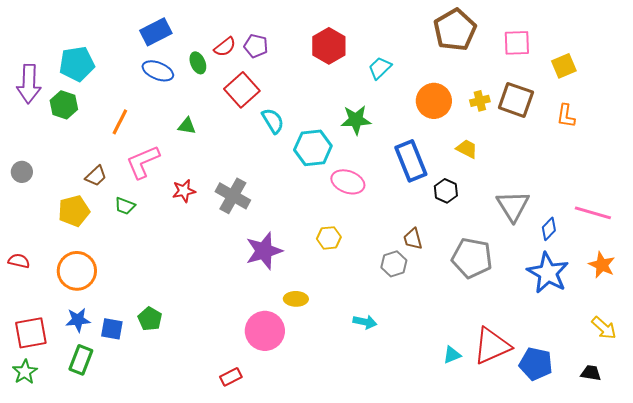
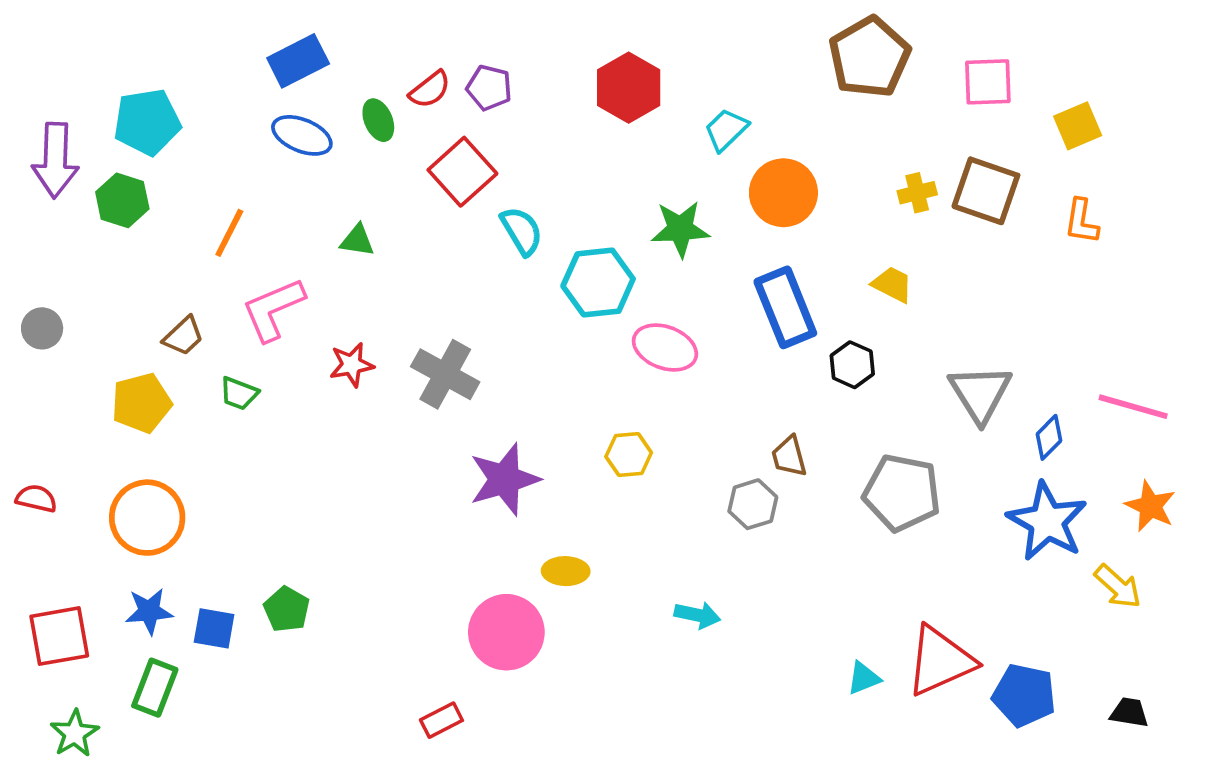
orange circle: (434, 101) -> (783, 193), moved
yellow arrow: (604, 328) -> (1118, 586), moved
green star: (25, 372) -> (75, 733), moved

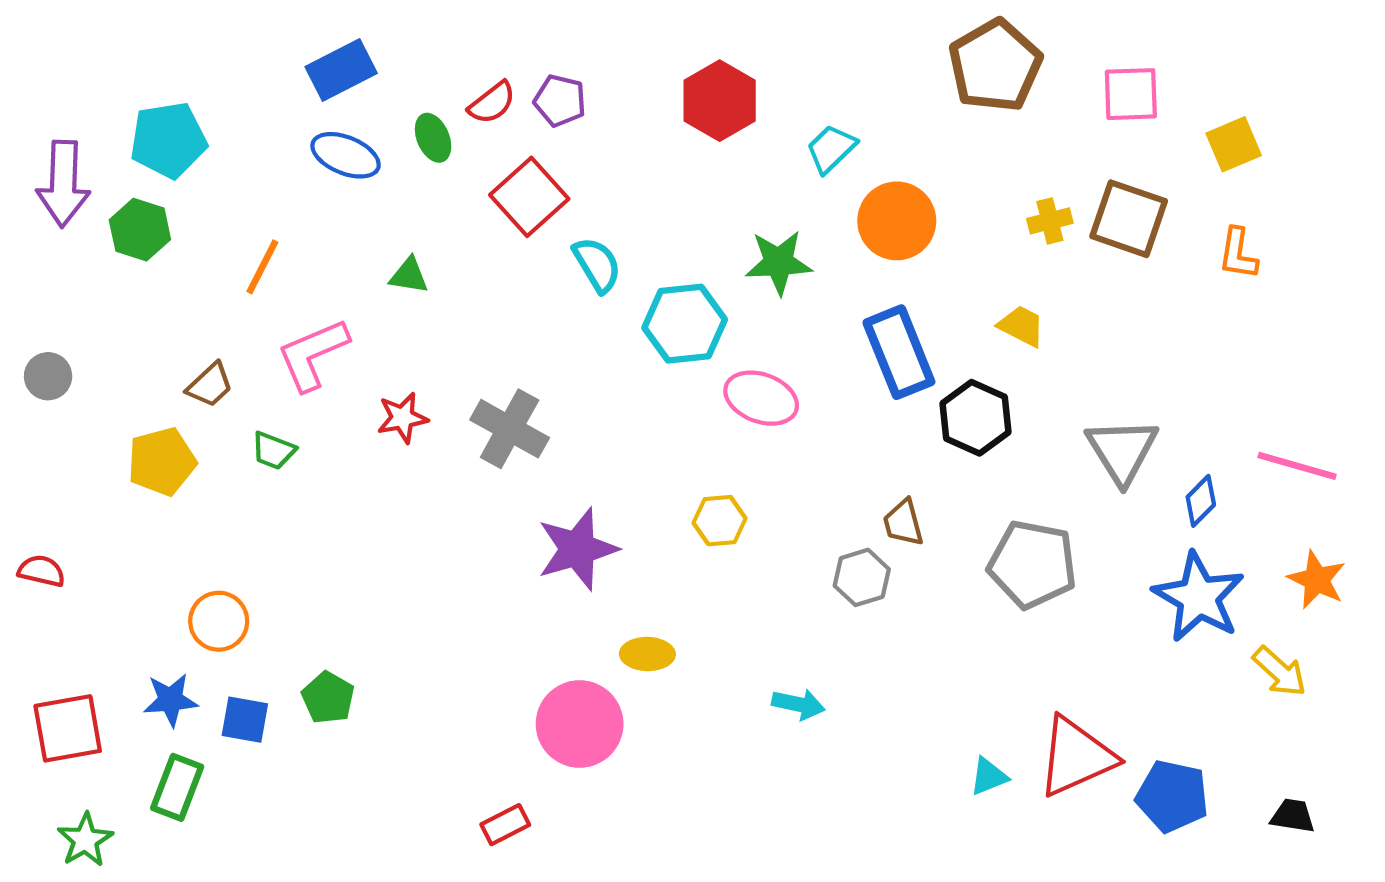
black hexagon: (852, 365) -> (976, 418), size x1.4
orange circle: (147, 518) -> (219, 621), moved, size x0.7

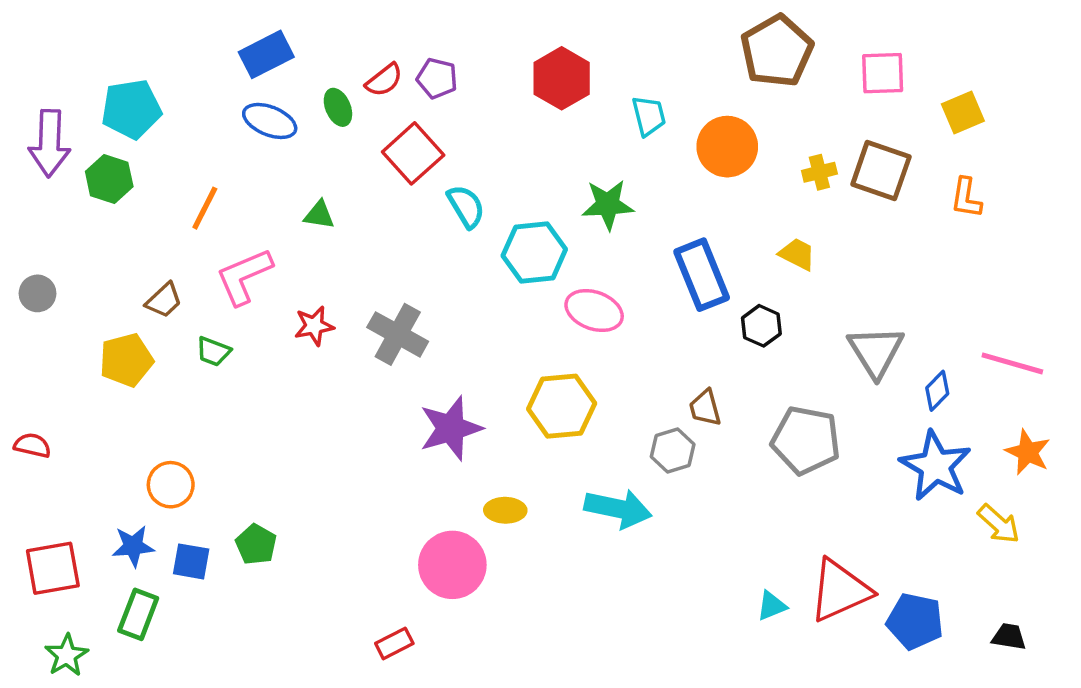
cyan trapezoid: (831, 149) -> (649, 116), turned 120
orange circle: (897, 221) -> (727, 147), moved
black hexagon: (976, 418) -> (761, 326), size x0.7
yellow hexagon: (720, 521) -> (562, 406), size x1.6
cyan arrow: (798, 704) -> (618, 509), moved, size x1.6

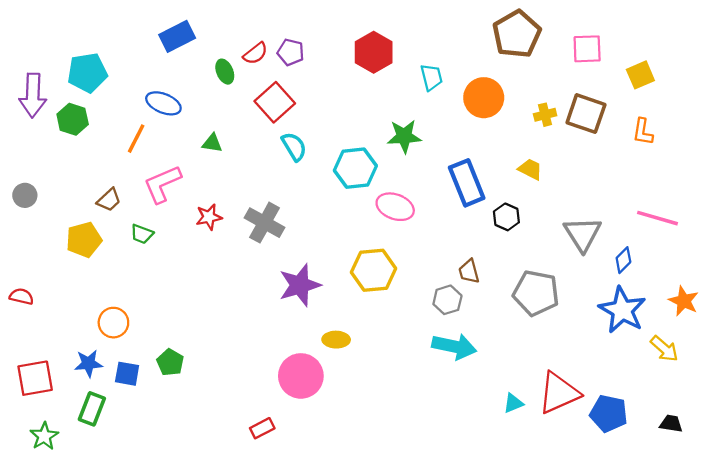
blue ellipse: (270, 121) -> (163, 103), moved
cyan semicircle: (466, 206) -> (294, 147), moved
pink line: (1012, 363) -> (658, 218), moved
cyan arrow: (618, 509) -> (454, 346), moved

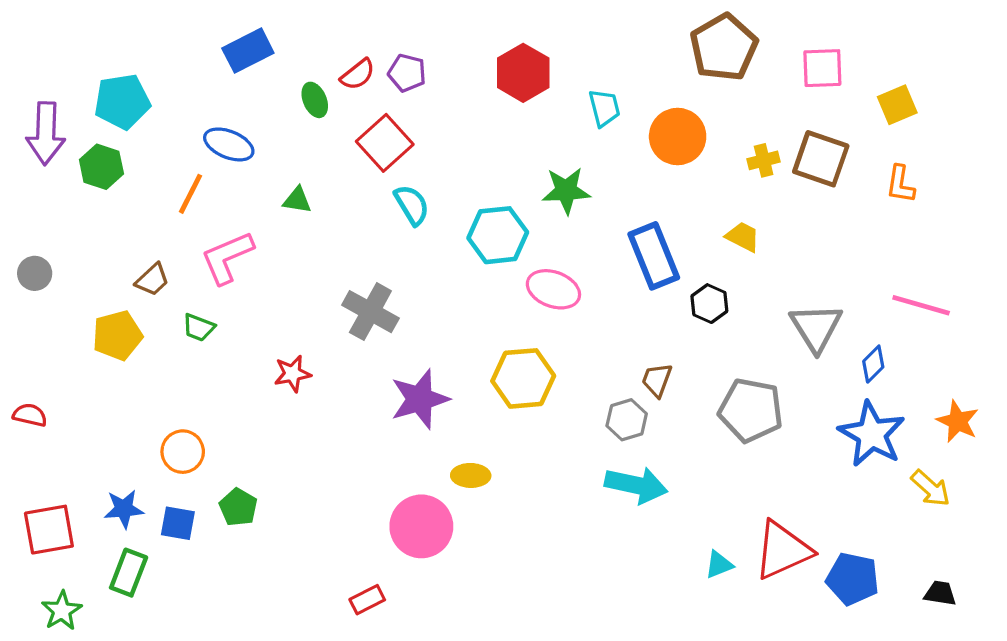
red star: (209, 217) -> (292, 374), moved
brown trapezoid: (469, 271) -> (657, 380), turned 35
orange circle: (113, 323) -> (183, 452), moved

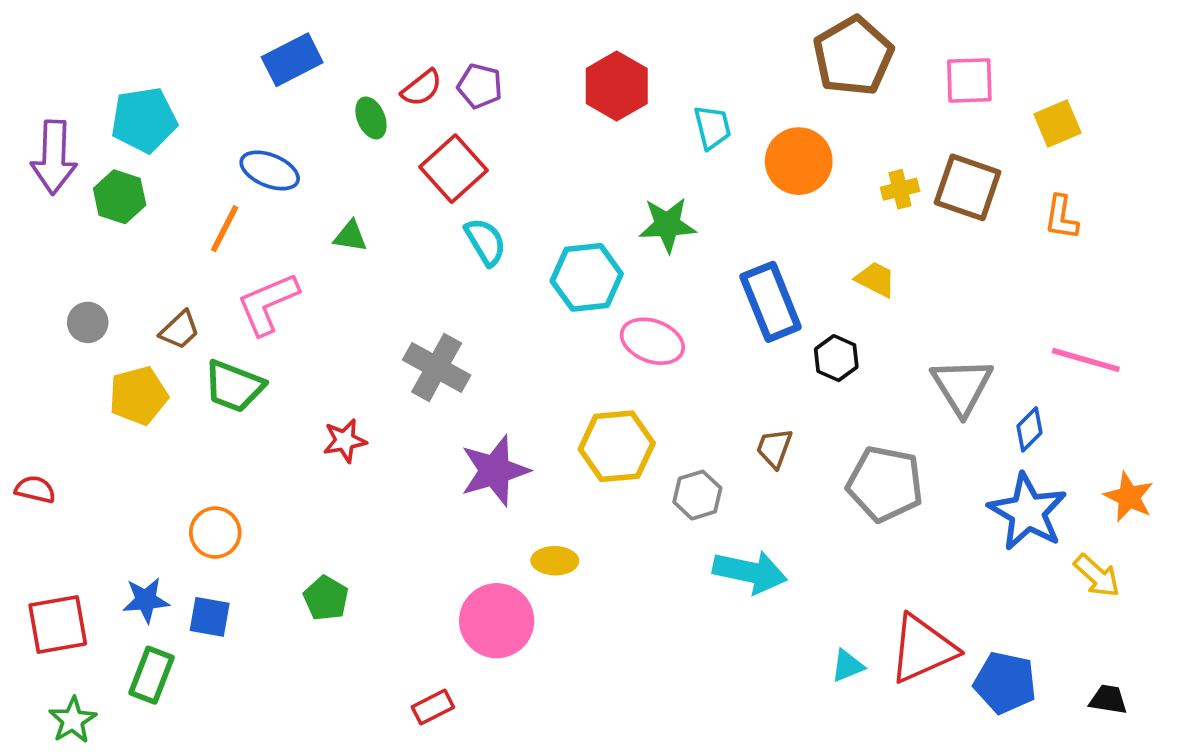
gray circle: (35, 273) -> (88, 322), moved
green trapezoid: (199, 327) -> (234, 386), size x1.6
gray hexagon: (627, 420) -> (697, 495), moved
green pentagon: (238, 507) -> (326, 598), moved

